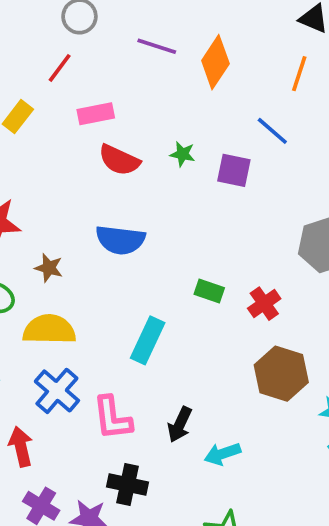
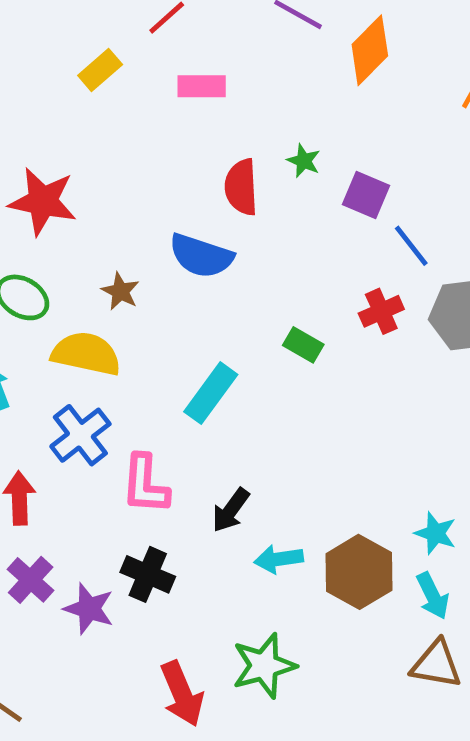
blue line: (272, 131) -> (411, 246), moved
red semicircle: (119, 160) -> (241, 187), moved, turned 51
brown star: (49, 268) -> (120, 291), moved
red cross: (264, 304) -> (381, 311), moved
brown hexagon: (281, 374) -> (359, 572), moved

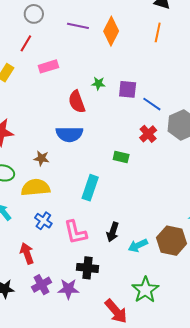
blue cross: (80, 435) -> (43, 221), size x0.7
purple cross: (31, 580) -> (41, 285), turned 36

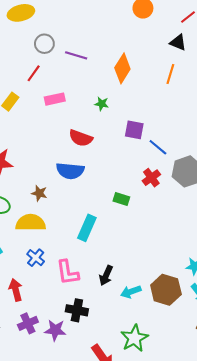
purple line: (78, 26) -> (76, 55), moved
green star: (98, 83) -> (102, 104), moved
red semicircle: (77, 102) -> (81, 138), turned -55

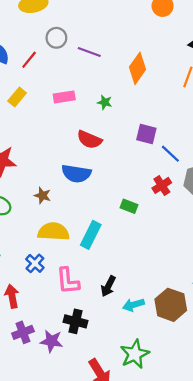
red line: (34, 73) -> (29, 60), moved
green star: (102, 104) -> (105, 102), moved
yellow semicircle: (31, 223) -> (53, 232), moved

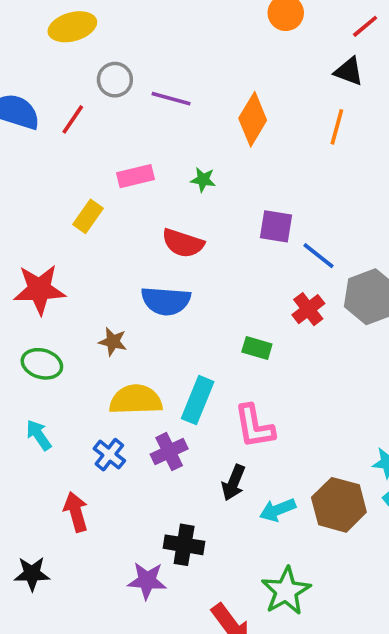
yellow rectangle: (17, 97) -> (88, 216), moved
pink L-shape: (68, 281) -> (254, 426), moved
purple cross: (23, 332) -> (169, 452), moved

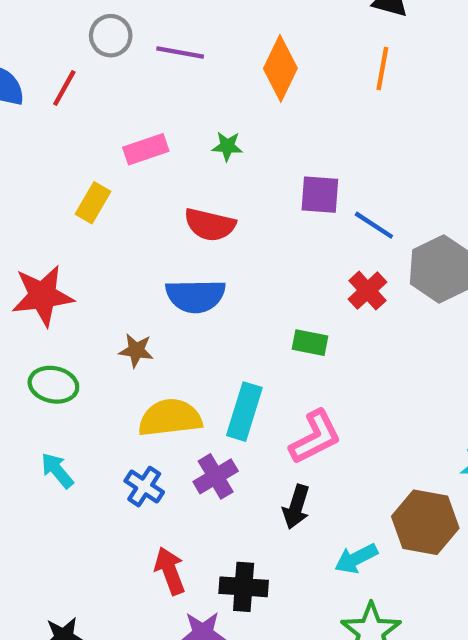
pink L-shape: (254, 426) -> (315, 437), turned -102
cyan arrow: (278, 510) -> (356, 559), moved
red arrow: (76, 512) -> (170, 571), moved

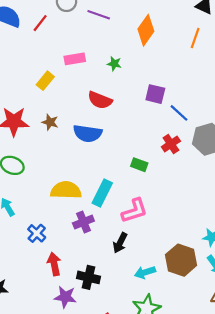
brown star: (136, 350) -> (50, 122), moved
blue cross: (144, 487) -> (37, 233), moved

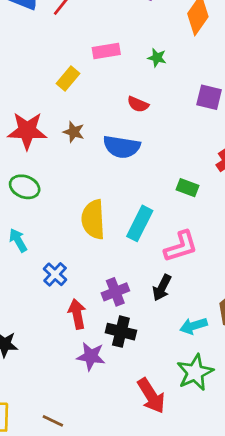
red semicircle: (100, 100) -> (138, 104), size x0.7
yellow semicircle: (66, 190) -> (93, 219), turned -96
purple cross: (83, 222) -> (115, 292), moved

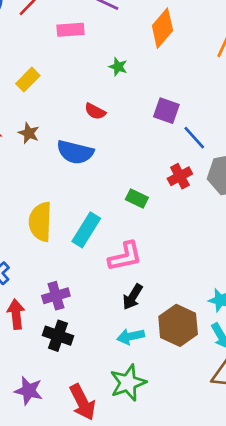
pink rectangle: (106, 51) -> (71, 30), moved
black arrow: (162, 288) -> (133, 297), moved
purple star: (91, 356) -> (29, 391), moved

